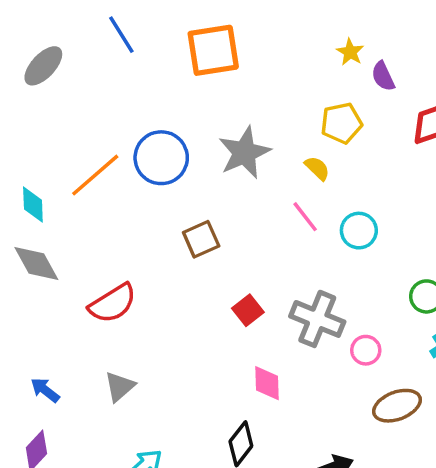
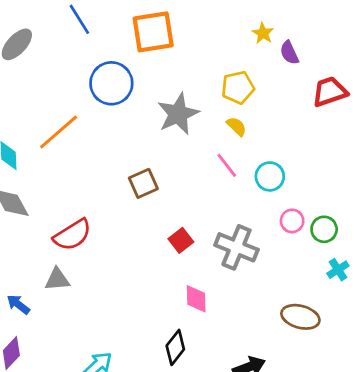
yellow pentagon: (341, 123) -> (238, 87), moved
blue circle: (161, 158) -> (111, 83), moved
pink circle: (366, 350) -> (292, 221), moved
gray triangle: (120, 387) -> (57, 279), moved, turned 36
brown ellipse: (397, 406) -> (300, 317), turned 36

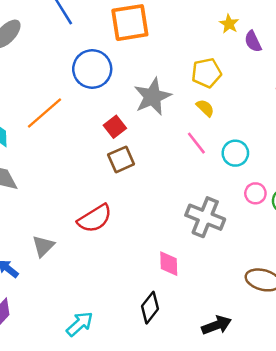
red semicircle: (72, 235) -> (95, 218), moved
red square: (181, 240) -> (115, 127), moved
gray triangle: (57, 279) -> (43, 246), turned -40

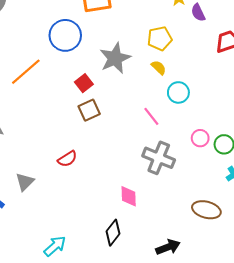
pink line: (196, 143) -> (151, 116), moved
cyan circle: (235, 153) -> (178, 92), moved
red semicircle: (95, 218) -> (67, 159), size x0.7

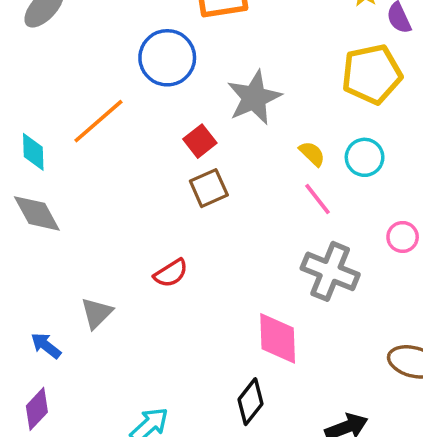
yellow pentagon: (160, 38) -> (372, 74), moved, size x1.4
yellow semicircle: (159, 68) -> (312, 154), moved
pink diamond: (129, 196) -> (278, 338), size x1.4

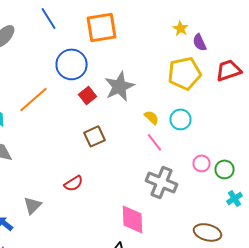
red square: (200, 141) -> (88, 95), moved

